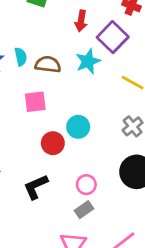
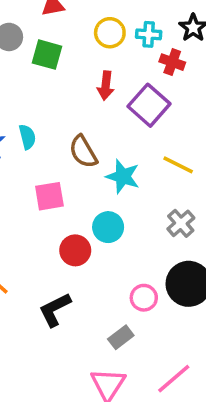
cyan star: (88, 61) -> (123, 177), moved, turned -30
brown semicircle: (48, 64) -> (83, 152), moved, turned -125
pink circle: (86, 185) -> (144, 298), moved

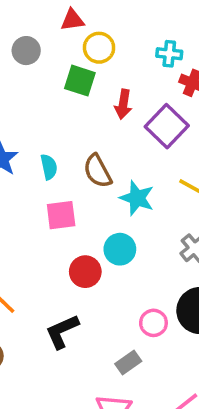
yellow circle: (110, 33) -> (99, 48), moved
green square: (47, 55) -> (80, 81), moved
cyan semicircle: (27, 137) -> (49, 167), moved

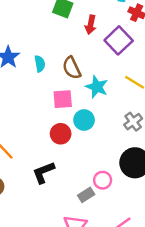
pink square: (61, 215) -> (63, 99), moved
pink circle: (153, 323) -> (103, 180), moved

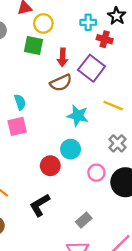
brown semicircle: (72, 68) -> (61, 83), moved, turned -80
pink square: (63, 99) -> (17, 126), moved
pink circle: (103, 180) -> (96, 173), moved

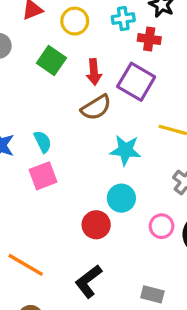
yellow circle: (43, 23) -> (75, 21), moved
green square: (34, 45) -> (51, 61), turned 30
gray rectangle: (84, 220) -> (152, 294), turned 63

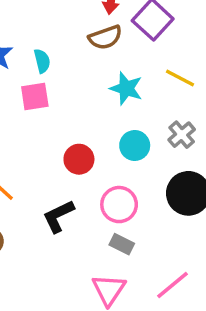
cyan circle: (121, 198) -> (135, 145), moved
pink circle: (162, 226) -> (119, 205), moved, size x1.4

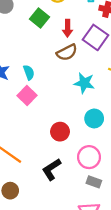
pink square: (35, 97) -> (27, 95), turned -30

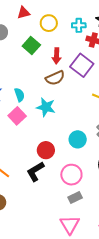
cyan star: (84, 83) -> (46, 107), moved
black L-shape: (52, 169) -> (35, 171), moved
gray rectangle: (94, 182) -> (75, 197), turned -48

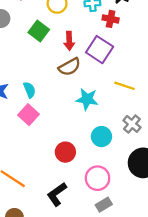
cyan star: (46, 107) -> (87, 99), moved
black L-shape: (35, 171) -> (57, 194), moved

